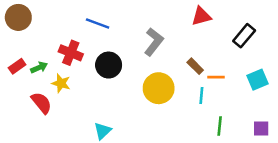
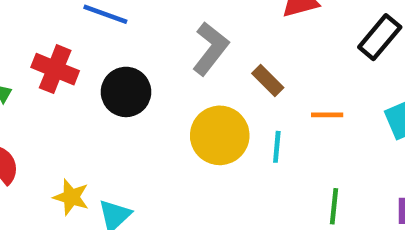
brown rectangle: (195, 66) -> (268, 81), moved
yellow star: (61, 83) -> (71, 197), moved
cyan line: (201, 96) -> (277, 147), moved

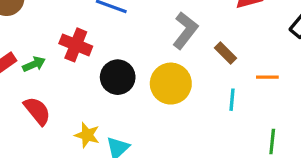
black circle: (126, 92) -> (118, 77), moved
yellow circle: (220, 135) -> (171, 84), moved

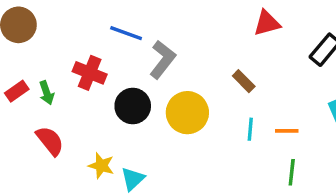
gray L-shape: (185, 30) -> (163, 60), moved
green arrow: (34, 64) -> (47, 93), turned 95
orange line: (267, 77) -> (287, 131), moved

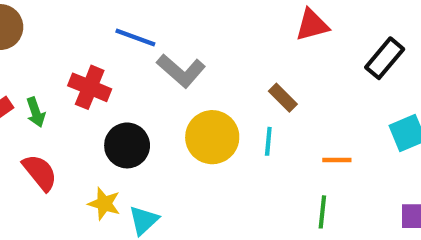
gray L-shape: (163, 60) -> (181, 71), turned 93
black circle: (133, 106) -> (127, 145), moved
cyan line: (250, 129) -> (268, 141), moved
green line: (292, 172) -> (322, 212), moved

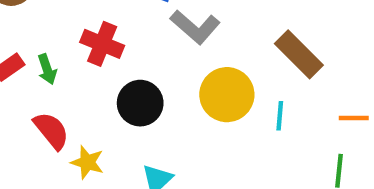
brown rectangle: (283, 98) -> (299, 54), size x1.6
cyan line: (268, 141) -> (280, 116), moved
yellow star: (104, 204) -> (87, 162), moved

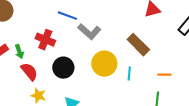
red semicircle: (51, 131) -> (29, 72), moved

